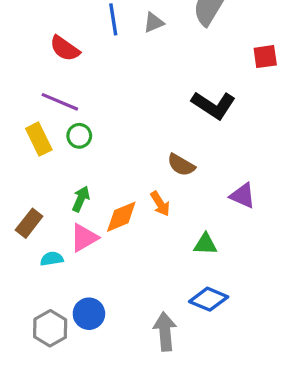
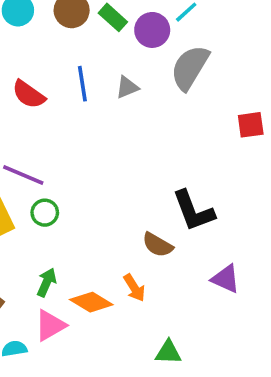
red semicircle: (65, 48) -> (29, 94), moved
black L-shape: (213, 105) -> (193, 211), moved, turned 36
orange diamond: (121, 217) -> (91, 302), turned 54
green triangle: (205, 244) -> (168, 352), moved

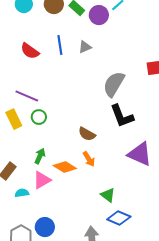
gray semicircle: (190, 68) -> (114, 84), moved
brown semicircle: (158, 245) -> (87, 134), moved
purple triangle: (226, 279) -> (140, 154), size x1.5
green triangle: (168, 352) -> (108, 195), turned 35

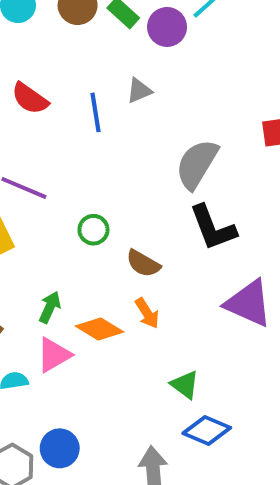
blue line: (60, 45) -> (95, 112), moved
green circle: (39, 117) -> (93, 230), moved

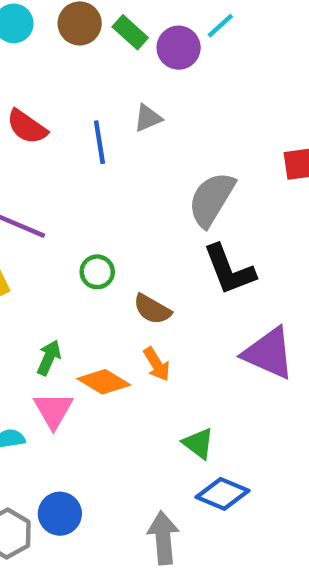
pink triangle: (54, 355) -> (53, 410), turned -30

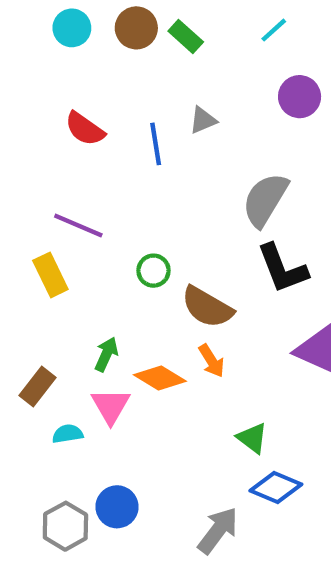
purple circle: (179, 48) -> (300, 97), moved
brown semicircle: (152, 309) -> (207, 307), size x1.4
gray arrow: (163, 538) -> (218, 530), turned 42

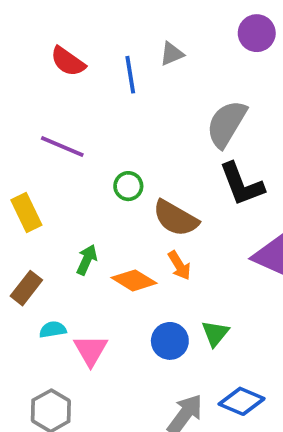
yellow rectangle: (50, 275) -> (26, 213), moved
pink triangle: (111, 406) -> (91, 350), moved
green triangle: (252, 438) -> (215, 333), turned 32
blue diamond: (276, 487) -> (242, 401), moved
blue circle: (117, 507) -> (170, 341), moved

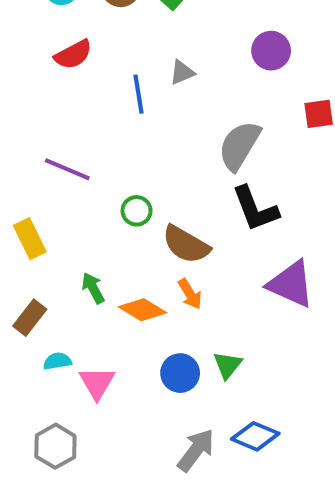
red semicircle: (68, 61) -> (73, 55), moved, turned -63
green arrow: (87, 260) -> (93, 288), turned -52

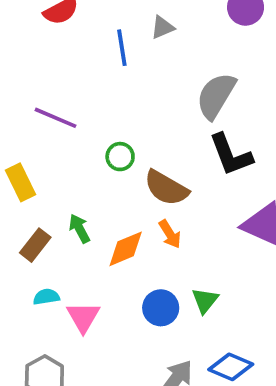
orange diamond: (142, 310) -> (126, 249), turned -54
brown rectangle: (30, 318) -> (35, 245), moved

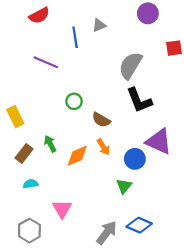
purple line: (56, 118) -> (46, 62), moved
brown semicircle: (166, 188) -> (101, 120), size x0.7
blue circle: (161, 308) -> (135, 159), moved
pink triangle: (83, 317) -> (62, 209), moved

